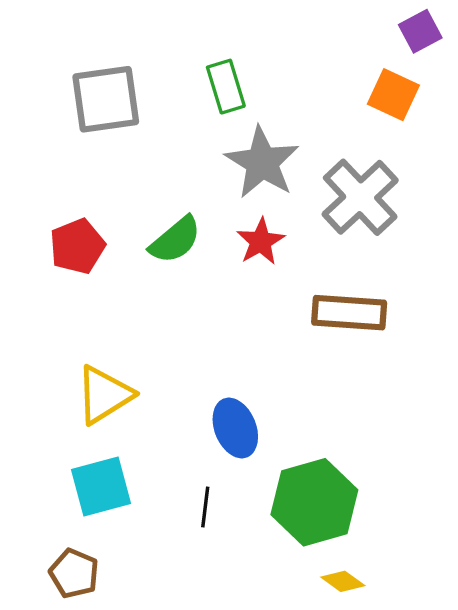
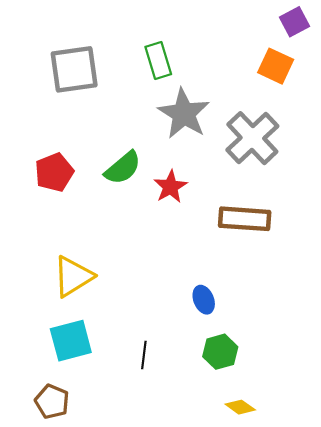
red star: (261, 241) -> (170, 187), moved
blue ellipse: (235, 428) -> (204, 300), moved, size x0.7
green hexagon: (314, 502) -> (220, 352), size x0.6

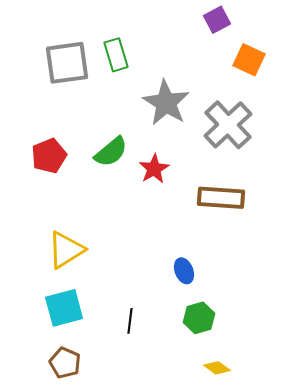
purple square: (294, 22) -> (217, 20), moved
green rectangle: (158, 61) -> (116, 55), moved
brown pentagon: (52, 402) -> (65, 363), moved

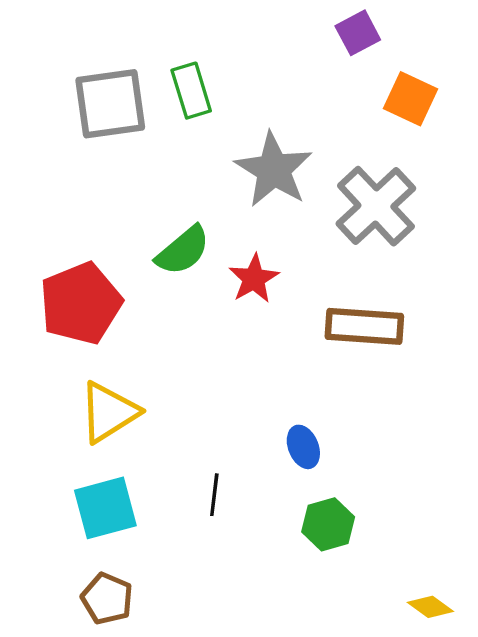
red pentagon: (49, 156) -> (81, 303), moved, size x1.4
black line: (130, 321) -> (214, 495), moved
yellow diamond: (217, 368) -> (430, 607), moved

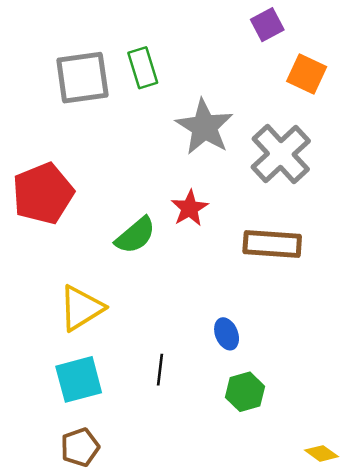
green semicircle: (183, 251) -> (135, 235), moved
red pentagon: (81, 303) -> (43, 193), moved
brown pentagon: (107, 599) -> (80, 447), turned 30

